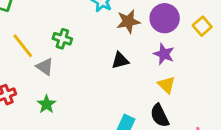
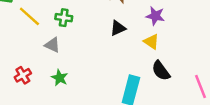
yellow line: (23, 46) -> (29, 16), moved
yellow triangle: (167, 85) -> (151, 42), moved

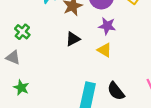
green cross: (64, 18) -> (22, 32), turned 35
black semicircle: (161, 71) -> (116, 91), moved

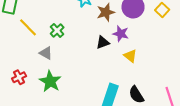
purple star: (107, 26) -> (121, 34), moved
green star: (21, 88) -> (50, 81), size x1.5

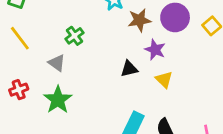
yellow line: (28, 27) -> (20, 38), moved
black triangle: (103, 42) -> (129, 69), moved

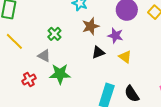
brown star: (139, 20) -> (91, 26), moved
red cross: (19, 90) -> (29, 80), moved
green star: (58, 100) -> (60, 74), moved, turned -30

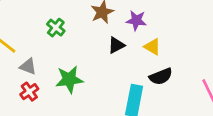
gray triangle: (44, 56) -> (28, 66), moved
black semicircle: (132, 94) -> (161, 76), moved, turned -72

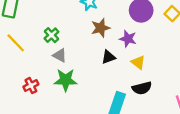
green cross: (56, 28) -> (51, 35), moved
gray triangle: (28, 66) -> (60, 55), moved

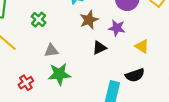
green cross: (51, 35) -> (39, 20), moved
gray triangle: (60, 55) -> (51, 51), turned -32
yellow triangle: (138, 62) -> (142, 46), moved

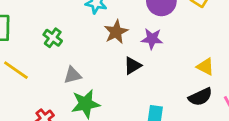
yellow triangle: (142, 46) -> (205, 67), moved
black semicircle: (135, 75) -> (200, 97), moved

